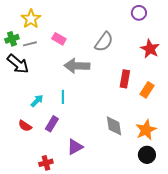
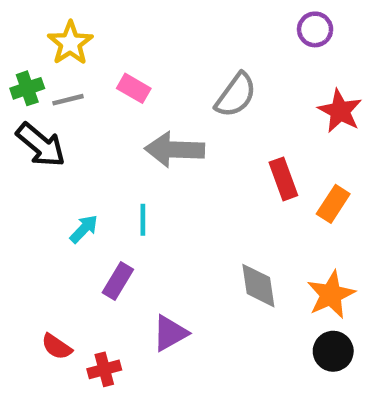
red rectangle: (125, 79) -> (283, 179), turned -30
red semicircle: (25, 126) -> (57, 347), moved

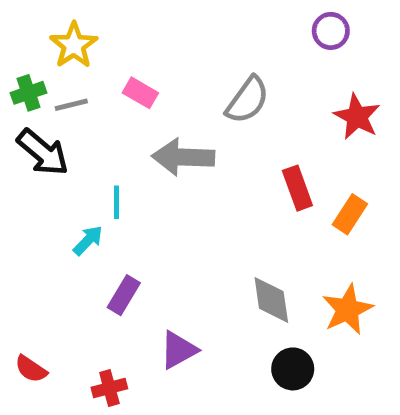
cyan line: (143, 220) -> (117, 202), moved
red semicircle: (57, 347) -> (31, 369), moved
black circle: (333, 351) -> (293, 369), moved

